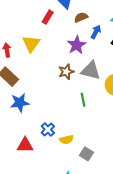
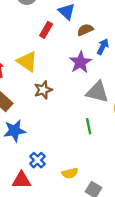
yellow triangle: (31, 44) -> (27, 61), turned -30
brown star: (66, 72) -> (43, 90), moved
blue cross: (48, 130) -> (37, 160), moved

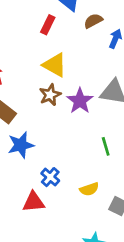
yellow triangle: (27, 61) -> (55, 65), moved
purple star: (80, 62) -> (80, 101), moved
green line: (89, 126) -> (106, 146), moved

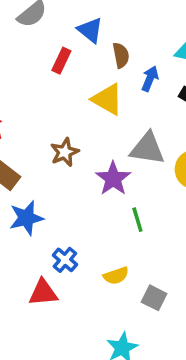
brown semicircle: (93, 21) -> (121, 55), turned 108
yellow triangle: (55, 65) -> (107, 99), moved
purple star: (80, 101) -> (113, 179), moved

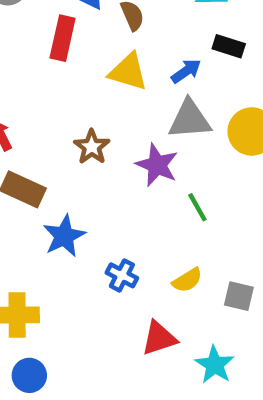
red rectangle: (61, 61) -> (63, 38), size x1.4
blue arrow: (150, 79) -> (186, 71), moved, turned 45
red triangle: (43, 293) -> (159, 338), moved

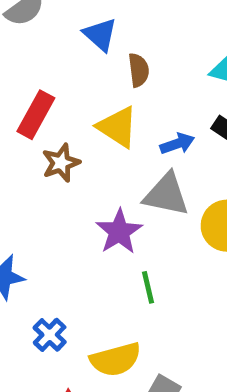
red rectangle: (63, 38) -> (36, 115), moved
brown star: (92, 147) -> (61, 163), moved
yellow semicircle: (187, 280) -> (116, 359), size x1.5

